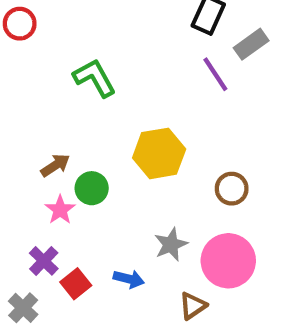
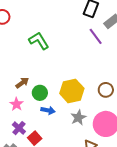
yellow hexagon: (159, 153) -> (72, 91), moved
pink star: (60, 210) -> (16, 104), moved
blue arrow: (129, 279) -> (48, 110), moved

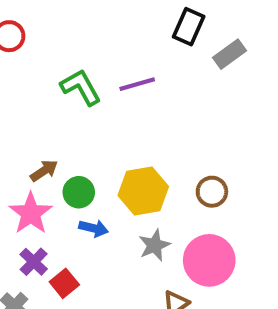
purple line: (96, 36) -> (137, 84), moved, turned -72
pink star: (16, 104) -> (31, 213), size x1.5

